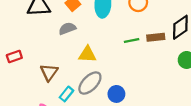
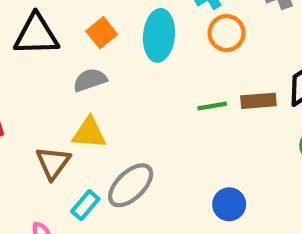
yellow triangle: (87, 54) -> (89, 133), moved
blue circle: (116, 94) -> (229, 204), moved

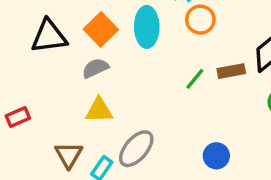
orange square: (102, 33) -> (101, 29), size x1.4
green line: (212, 106) -> (195, 79), turned -35
brown triangle: (53, 163) -> (69, 155), moved

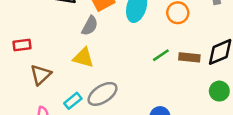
gray semicircle: (95, 68) -> (90, 26), turned 126
brown triangle: (69, 155) -> (41, 75), moved

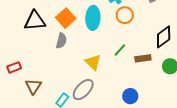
brown rectangle: (189, 57) -> (143, 58), moved
yellow triangle: (83, 58) -> (93, 62), moved, turned 42

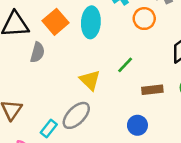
orange circle: (125, 15) -> (144, 19), moved
gray semicircle: (61, 41) -> (37, 52), moved
brown rectangle: (143, 58) -> (152, 90), moved

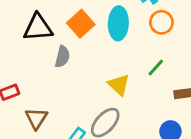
orange circle: (144, 19) -> (161, 22), moved

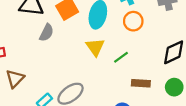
yellow triangle: (119, 85) -> (95, 47), moved

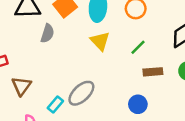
green line: (121, 57) -> (138, 47), moved

